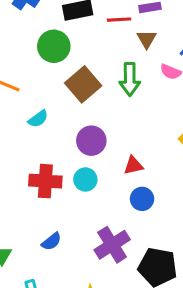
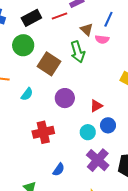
brown triangle: (147, 39) -> (87, 29), moved
cyan circle: (85, 179) -> (88, 132), moved

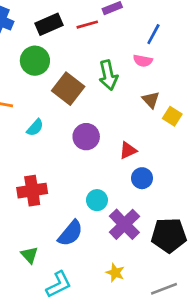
brown triangle: (87, 29) -> (151, 100), moved
red cross: (43, 132) -> (32, 191), moved
cyan circle: (88, 132) -> (97, 200), moved
blue semicircle: (59, 170) -> (70, 233), size x1.5

